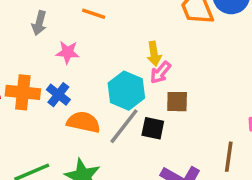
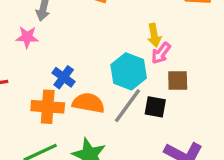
pink star: (68, 52) -> (27, 37), moved
orange cross: (23, 92) -> (48, 107), moved

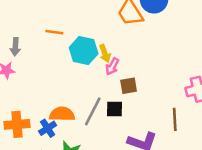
cyan hexagon: (129, 71) -> (84, 51), moved
blue cross: (64, 77) -> (48, 128), moved, turned 30
orange cross: (48, 107) -> (17, 124), moved

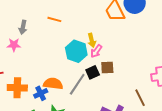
cyan hexagon: (84, 51) -> (76, 51), moved
black square: (114, 109) -> (93, 72), moved, turned -32
brown line: (175, 119) -> (140, 98), turned -30

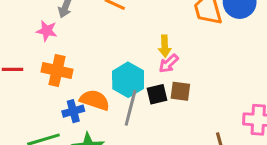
cyan hexagon: (76, 51) -> (128, 80), moved
gray line: (77, 84) -> (131, 108), turned -30
orange cross: (17, 88) -> (57, 71), moved

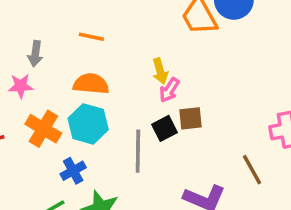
orange cross: (57, 71) -> (43, 129), turned 32
cyan hexagon: (128, 80) -> (88, 124), moved
orange semicircle: (95, 100) -> (91, 84), moved

